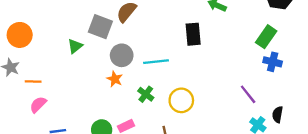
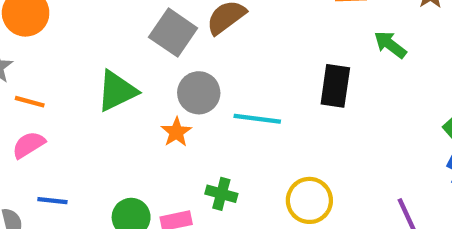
green triangle: (75, 46) -> (117, 91), moved, size x1.5
green cross: (146, 94) -> (221, 194), moved, turned -35
yellow circle: (181, 100) -> (309, 200), moved

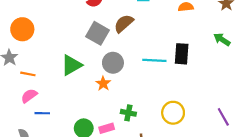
green arrow: (390, 45) -> (222, 39), moved
cyan line: (257, 119) -> (154, 60), moved
blue line: (52, 201) -> (42, 113), moved

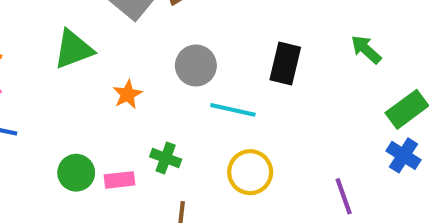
cyan line: (154, 60) -> (233, 110), moved
gray circle: (113, 63) -> (196, 66), moved

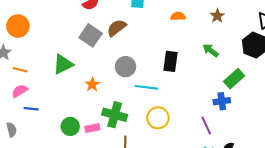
blue cross: (403, 155) -> (222, 101), moved, turned -35
green cross: (166, 158) -> (115, 115), size x1.6

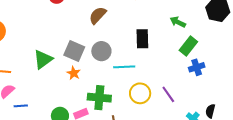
brown semicircle: (117, 28) -> (98, 15), moved
gray square: (91, 35) -> (74, 51), moved
green rectangle: (234, 79) -> (188, 46), moved
purple line: (206, 126) -> (168, 94), moved

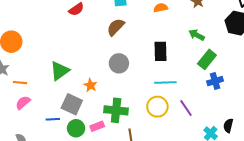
gray square: (74, 51) -> (72, 104), moved
cyan line: (124, 67) -> (165, 83), moved
blue line: (21, 106) -> (53, 119), moved

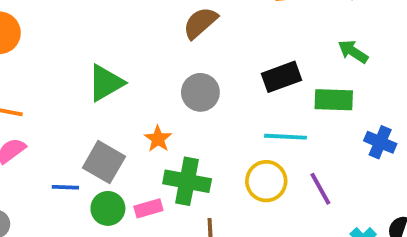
black rectangle: (161, 51) -> (282, 77), turned 66
green rectangle: (207, 59) -> (334, 100), moved, turned 48
green triangle: (60, 71) -> (106, 83), moved
blue cross: (215, 81) -> (380, 142), turned 35
orange star: (90, 85) -> (158, 139), moved

